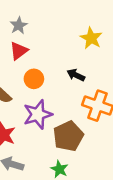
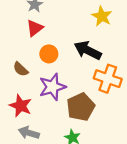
black arrow: (76, 75) -> (88, 50), size x1.6

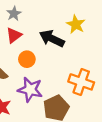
black arrow: (88, 50) -> (52, 39), moved
purple star: (52, 87) -> (30, 90), turned 30

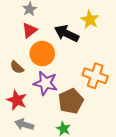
orange circle: (27, 59) -> (42, 54), size x1.5

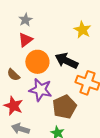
black arrow: (67, 33) -> (66, 61), moved

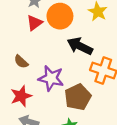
orange circle: (37, 62) -> (60, 16), moved
red star: (13, 106) -> (21, 96), turned 30

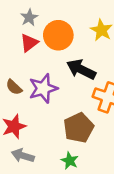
purple star: (51, 78) -> (43, 88), moved, turned -30

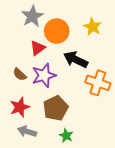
gray star: (29, 17) -> (32, 16), size x1.5
red triangle: (29, 43) -> (38, 48), moved
brown pentagon: (79, 128) -> (56, 108), moved

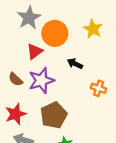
black arrow: (76, 60) -> (75, 64), size x0.6
orange cross: (98, 83) -> (99, 88), size x0.6

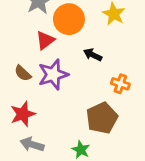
brown pentagon: (54, 115) -> (102, 118), moved

